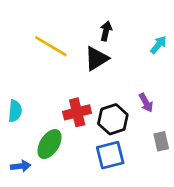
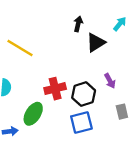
cyan arrow: (158, 45) -> (120, 24), moved
yellow line: (51, 46) -> (20, 48), moved
black triangle: (96, 59) -> (96, 42), moved

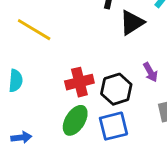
green ellipse: (33, 114) -> (75, 120), moved

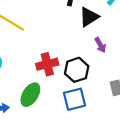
purple arrow: (150, 72) -> (100, 45), moved
green ellipse: (75, 120) -> (30, 95), moved

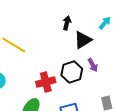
black hexagon: (77, 70) -> (72, 72), moved

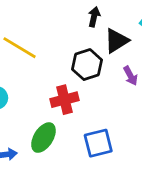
black hexagon: (72, 72) -> (87, 65), moved

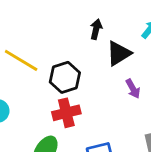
black hexagon: (87, 65) -> (65, 77), moved

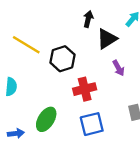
red cross: (66, 113) -> (85, 89), moved

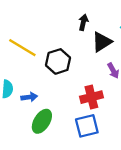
red cross: (85, 89) -> (91, 97), moved
blue arrow: (16, 133) -> (29, 97), moved

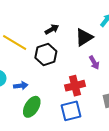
black arrow: (83, 22) -> (52, 29), moved, turned 48

